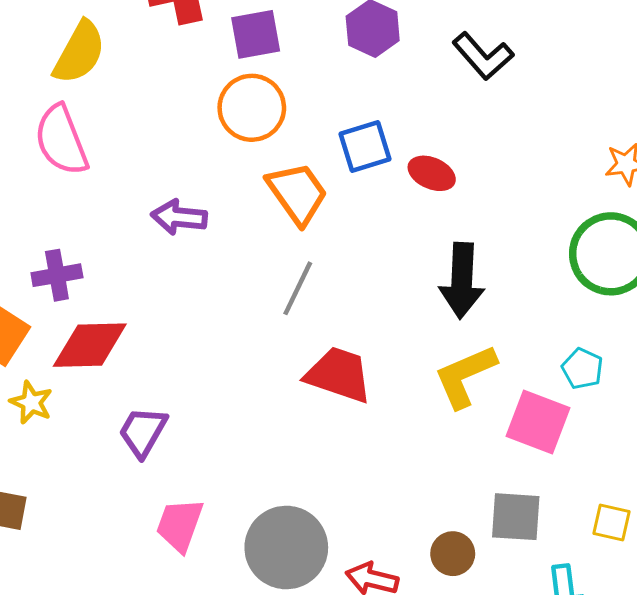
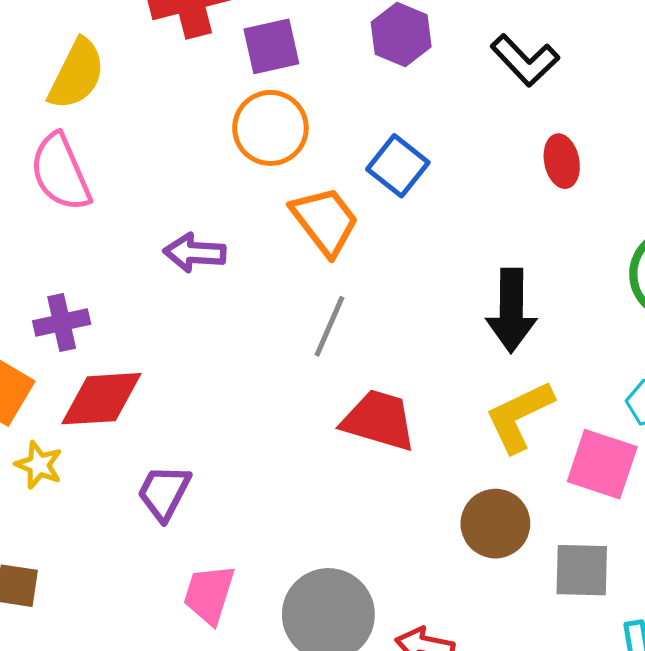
blue square: (365, 146) -> (398, 166), turned -32
red ellipse: (432, 173) -> (562, 161), moved, turned 57
brown circle: (453, 554) -> (495, 524), moved, size x1.4

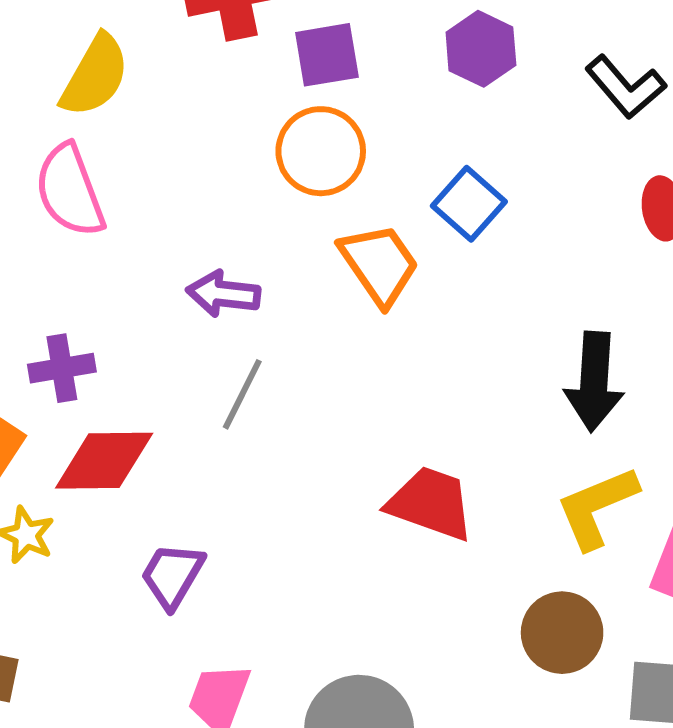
gray line: (330, 326) -> (242, 394), moved

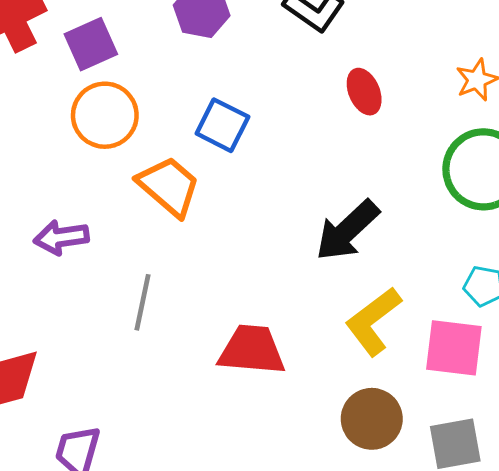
black arrow: (594, 382) -> (347, 231), turned 58
gray line: (242, 394) -> (142, 302), moved

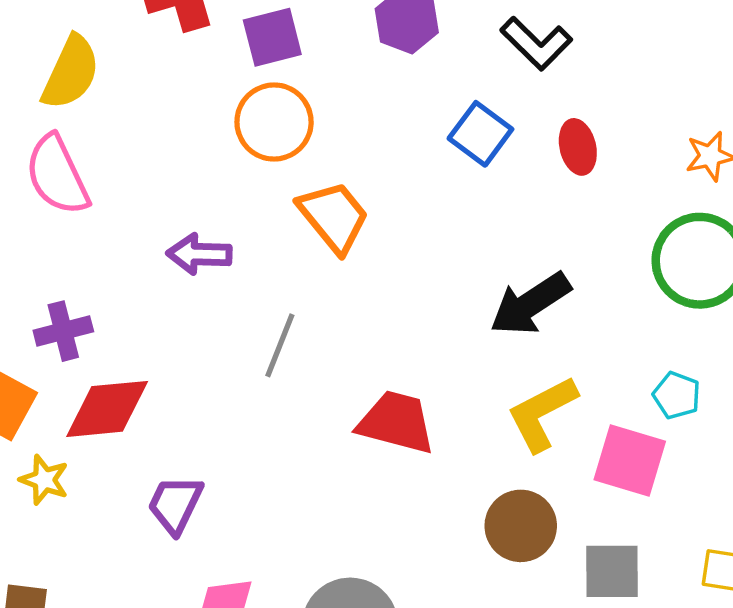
blue square: (222, 125) -> (480, 134), moved

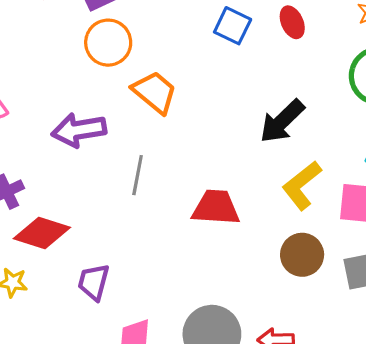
purple arrow: (199, 254) -> (79, 130), size x1.4
red diamond: (107, 409) -> (42, 233), turned 34

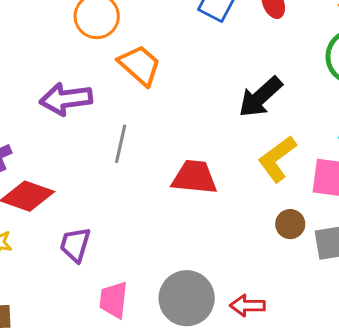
brown circle: (302, 255) -> (290, 224), moved, size x0.7

